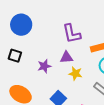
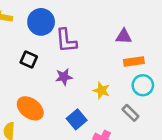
purple L-shape: (72, 34) -> (66, 41), moved
purple triangle: (66, 57) -> (124, 37), moved

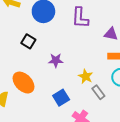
purple L-shape: (66, 41) -> (80, 18), moved
gray rectangle: (130, 113) -> (98, 92), moved

